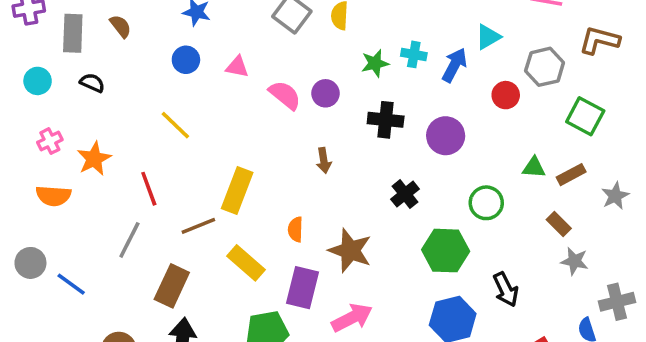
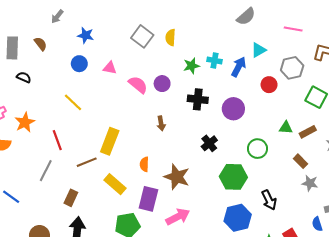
brown rectangle: (172, 286) -> (71, 198), size x0.7

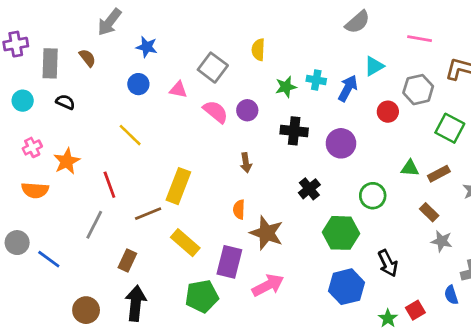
gray arrow: (57, 16) -> (109, 22), size x1.5
gray square: (142, 36) -> (213, 68), moved
orange semicircle: (144, 164) -> (239, 209), moved

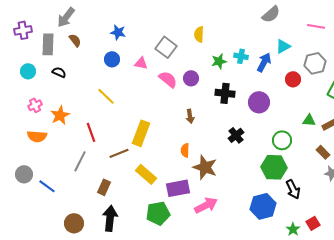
gray arrow: (109, 22) -> (66, 17), moved
green hexagon: (341, 233) -> (274, 167), moved
purple rectangle: (229, 262) -> (178, 188), turned 65

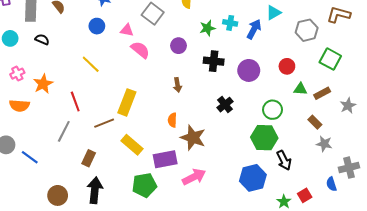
pink semicircle: (168, 79) -> (140, 50), moved
red circle: (293, 79) -> (287, 66), moved

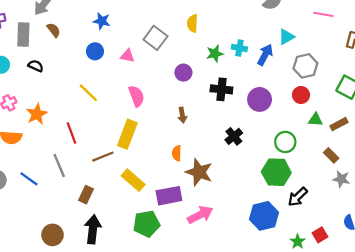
gray hexagon: (307, 30) -> (305, 66), moved
pink semicircle: (140, 50) -> (136, 96), moved, turned 30
gray line: (64, 131) -> (59, 165), turned -50
blue line: (30, 157) -> (29, 179), moved
black arrow: (284, 160) -> (298, 197), turned 72

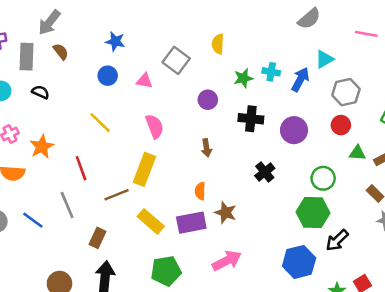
brown star: (199, 172) -> (226, 213), size x0.7
purple rectangle: (169, 196) -> (191, 223), moved

